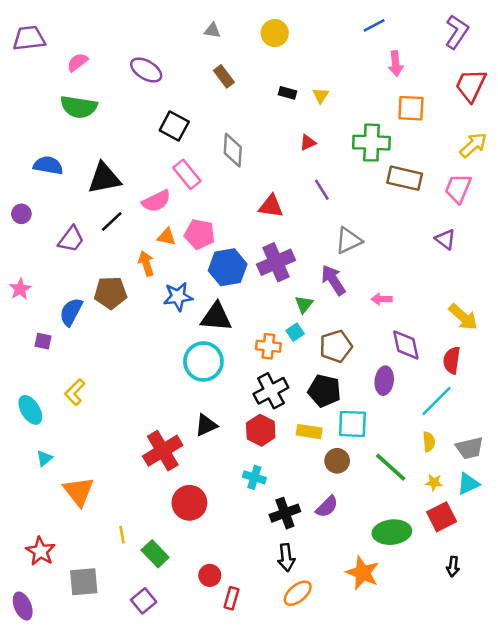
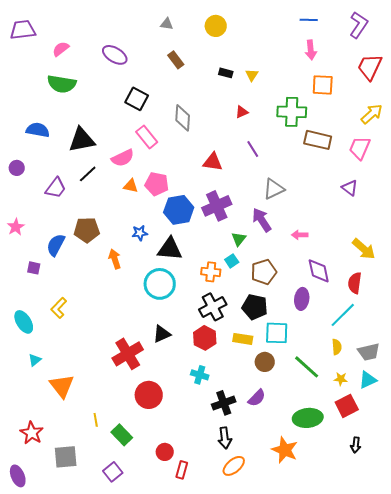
blue line: (374, 25) -> (309, 20), moved, turned 30
orange arrow: (146, 263) -> (115, 259), moved
blue star: (178, 297) -> (140, 233), size x0.7

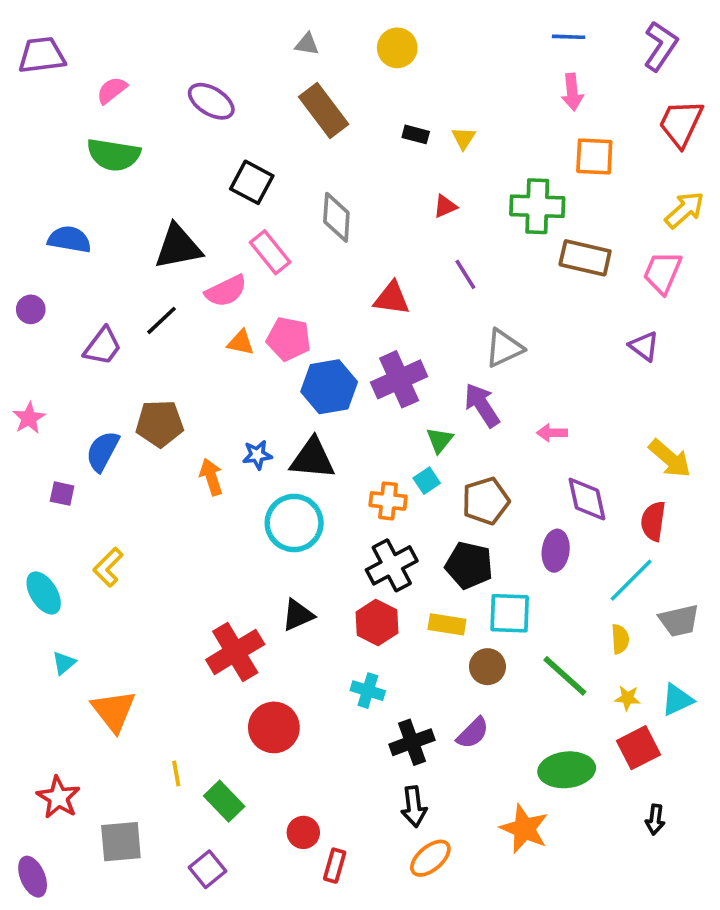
brown rectangle: (176, 60) -> (324, 110), size x1.6
black triangle: (82, 140) -> (178, 247), moved
blue star: (140, 233) -> (257, 455), moved
gray trapezoid: (369, 352) -> (679, 621), moved

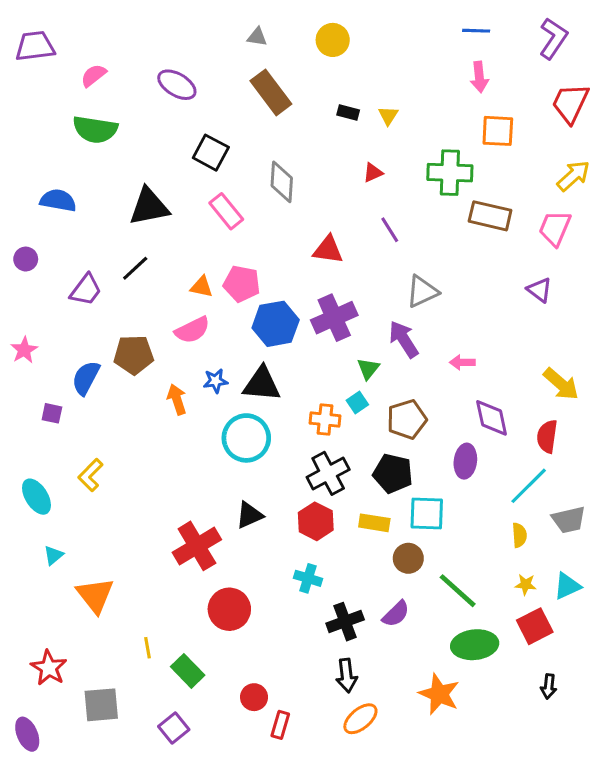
pink semicircle: (226, 291) -> (192, 330), moved
green line: (565, 676) -> (458, 591), moved

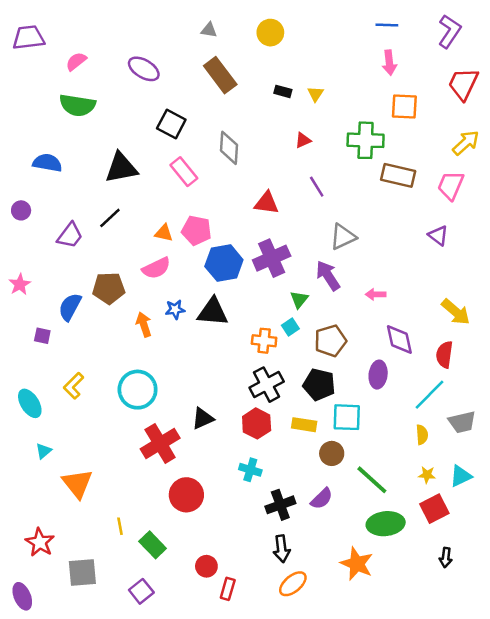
cyan circle: (246, 438) -> (138, 390), moved

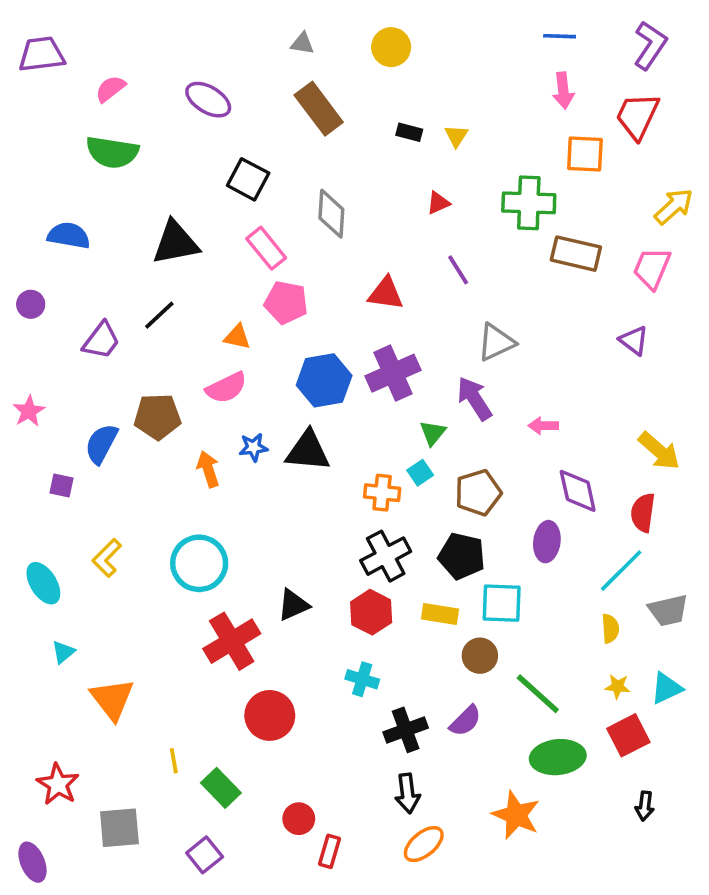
red trapezoid: (463, 84) -> (637, 116), moved
pink pentagon: (196, 230) -> (286, 302), moved

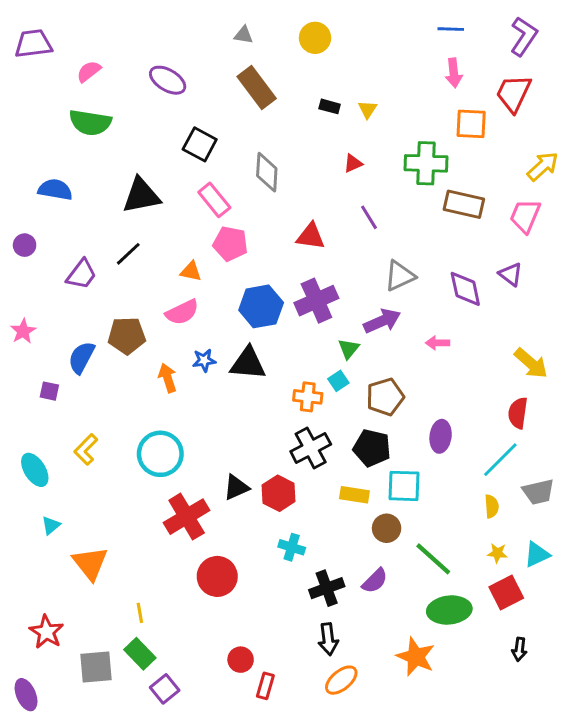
purple arrow: (474, 398) -> (382, 321), turned 99
purple diamond: (578, 491) -> (465, 289), moved
red hexagon: (371, 612) -> (279, 493), moved
green rectangle: (221, 788) -> (140, 654), moved

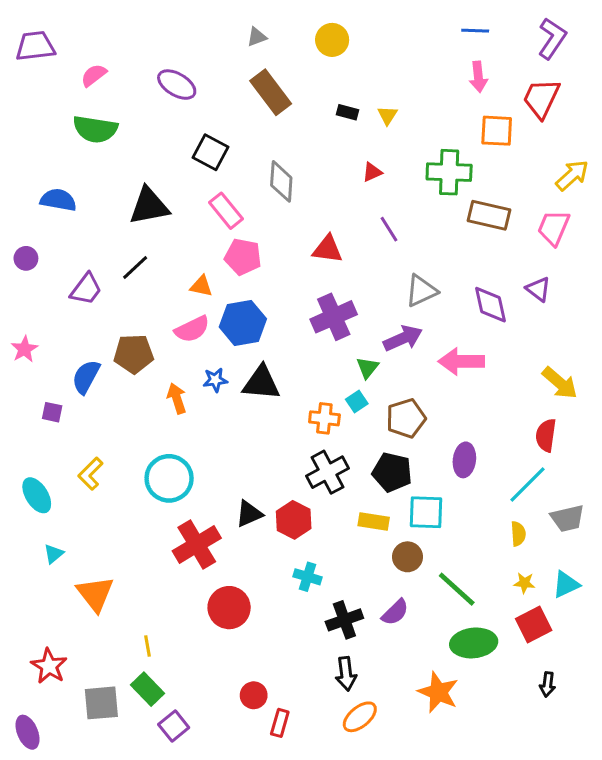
gray triangle: (243, 35) -> (257, 37), turned -30
blue hexagon: (261, 306) -> (243, 323), moved
pink arrow: (438, 343) -> (461, 361), size x1.8

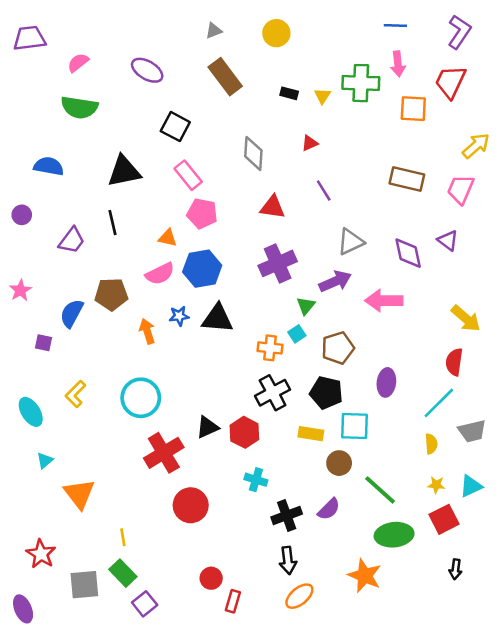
green cross: (449, 172) -> (361, 83), moved
gray diamond: (281, 181) -> (253, 153), moved
black line: (135, 268) -> (113, 223), turned -60

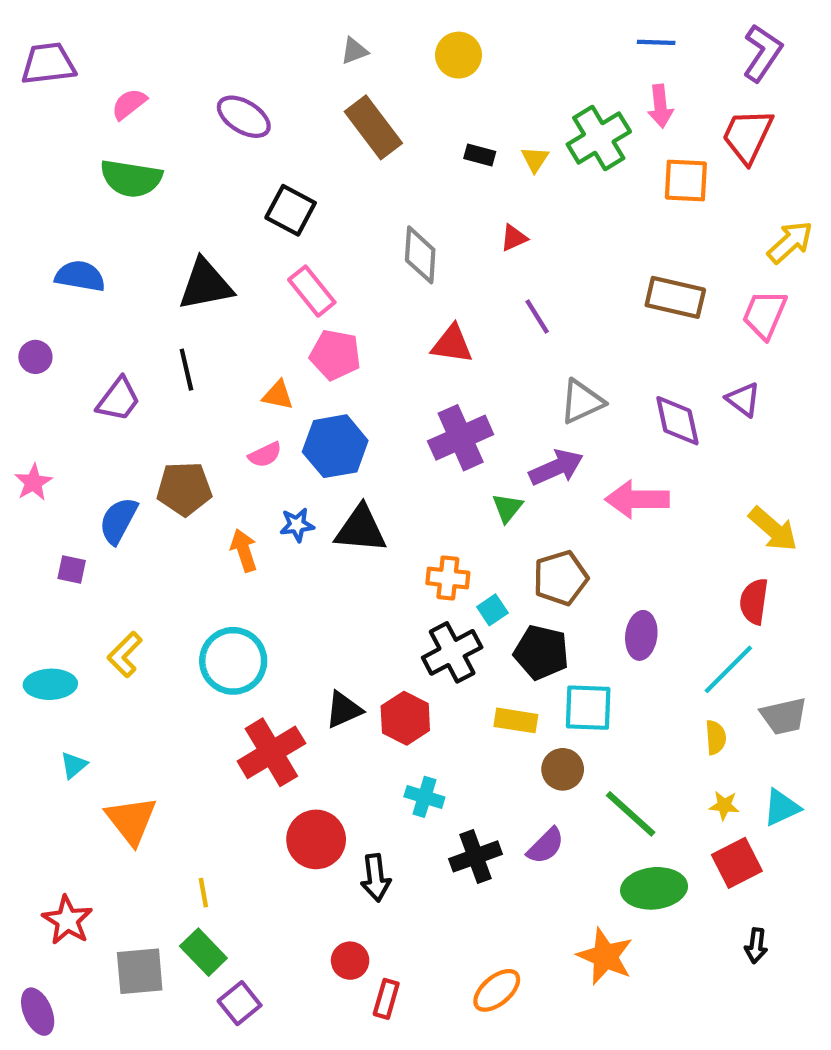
green cross: (361, 83) -> (599, 138), turned -33
pink semicircle: (160, 274) -> (265, 455), size x0.7
cyan square: (297, 334) -> (492, 610), moved
cyan ellipse: (31, 412) -> (50, 684), turned -60
black arrow: (288, 560) -> (376, 878), moved

